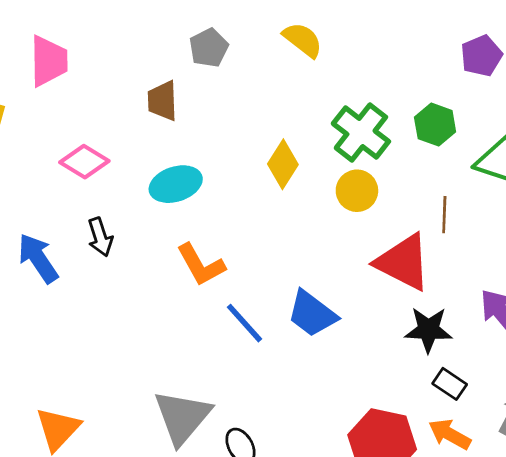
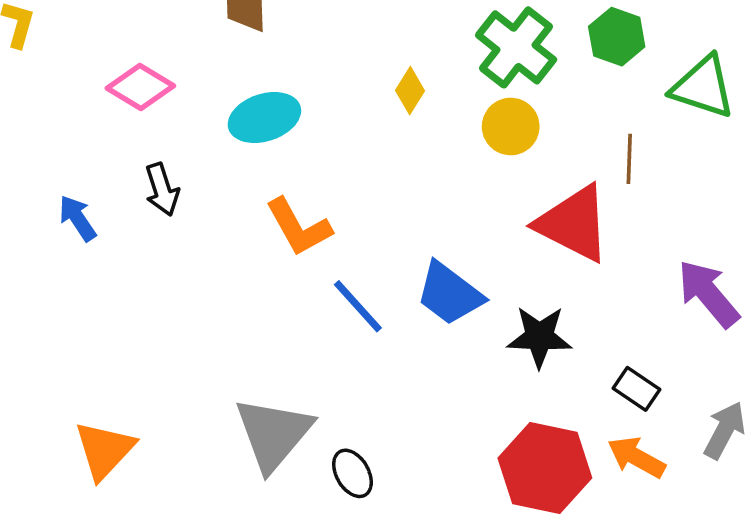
yellow diamond: (283, 164) -> (410, 91), size x0.7
blue arrow: (38, 258) -> (78, 218), size x0.7
black star: (428, 330) -> (539, 337), moved

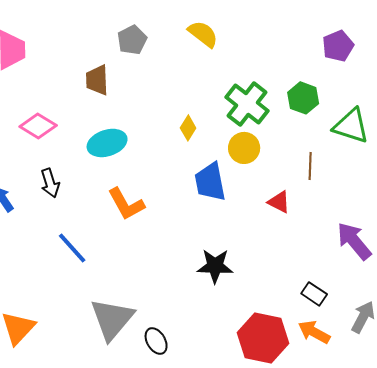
red triangle: (574, 224) -> (279, 202), size x0.5
blue trapezoid: (450, 294) -> (210, 182), moved, turned 42
blue line: (358, 306) -> (72, 248), moved
black star: (539, 337) -> (215, 266), moved

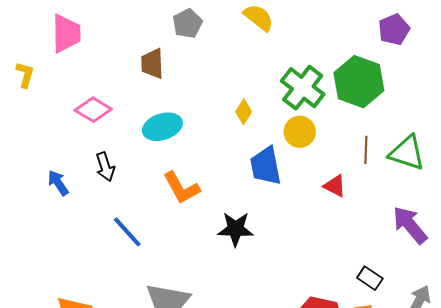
green hexagon: (303, 98) -> (359, 82), size x1.6
green triangle: (351, 126) -> (407, 153), moved
black star: (215, 266) -> (236, 229), moved

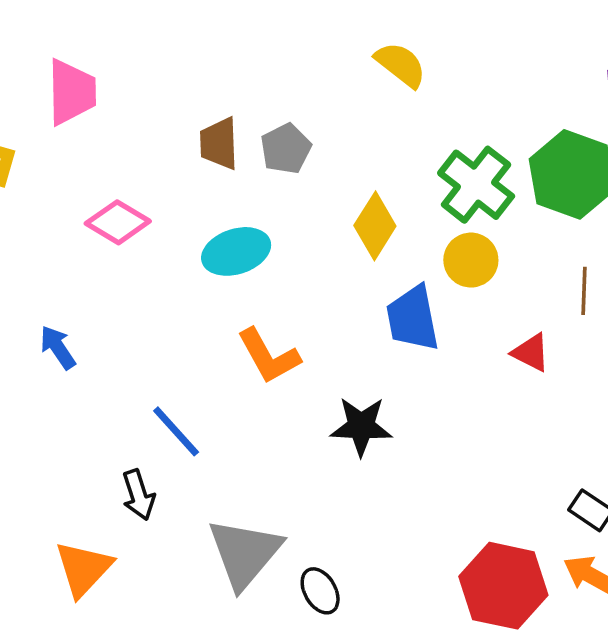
gray pentagon: (187, 24) -> (286, 149), moved
yellow diamond: (244, 112) -> (375, 226), size x1.5
black arrow: (105, 167) -> (138, 495), moved

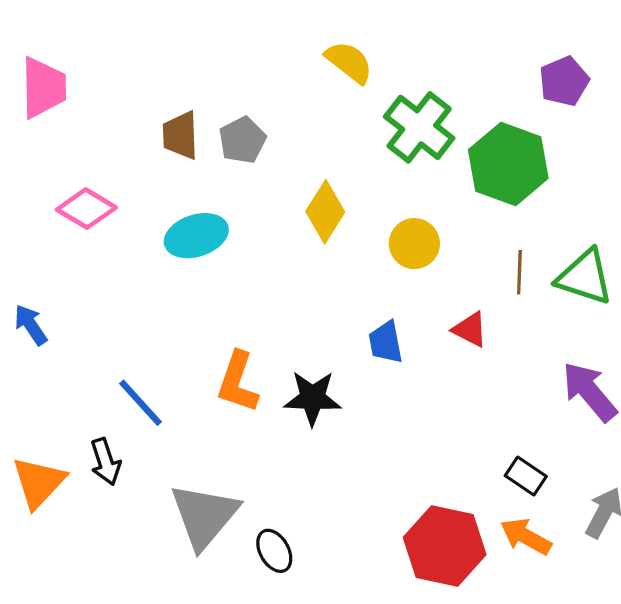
green cross: (476, 185) -> (419, 127), moved
blue trapezoid: (413, 318) -> (386, 342), moved, size x0.7
orange L-shape: (269, 356) -> (238, 382), moved, turned 48
orange triangle: (84, 569) -> (39, 482), moved

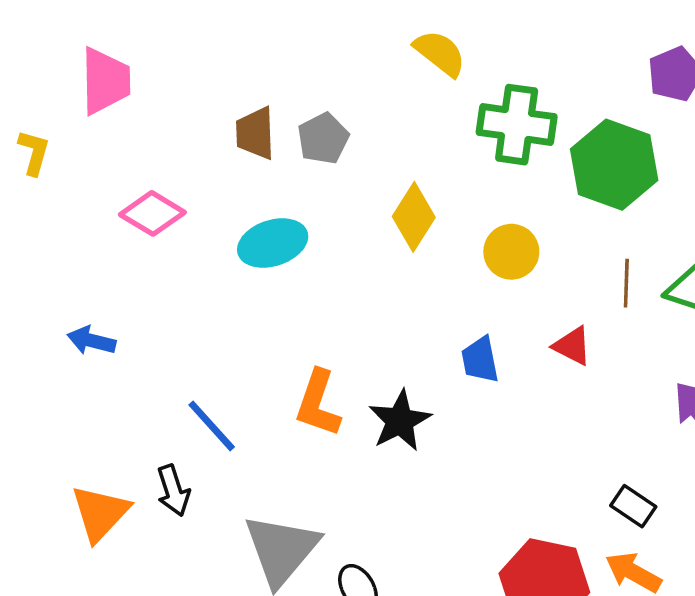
green cross: (419, 127) -> (517, 125), turned -30
blue arrow: (31, 325) -> (91, 341), turned -42
black star: (312, 398) -> (400, 421), turned -30

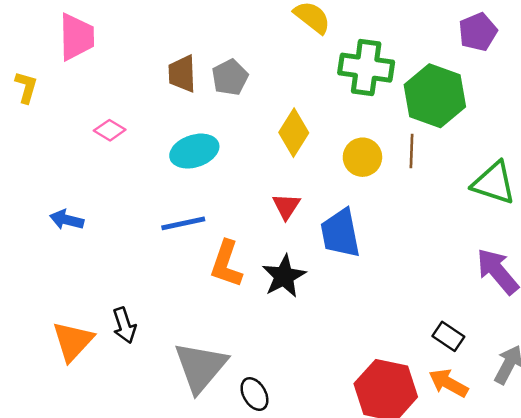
pink diamond: (152, 213) -> (110, 130), size x0.7
brown line: (626, 283) -> (412, 151), moved
red triangle: (572, 346) -> (286, 206), moved, turned 36
blue trapezoid: (480, 360) -> (340, 233), size x1.5
blue line: (212, 426) -> (183, 223), moved, turned -60

